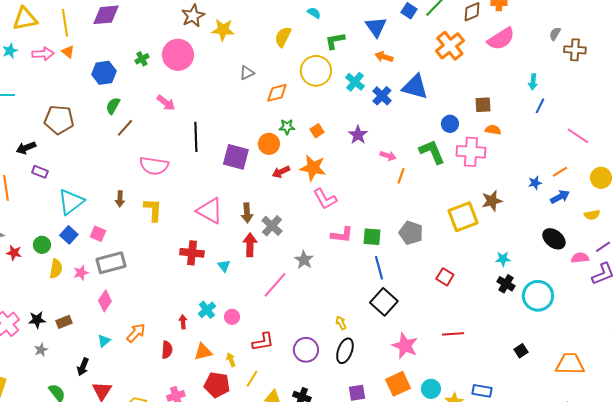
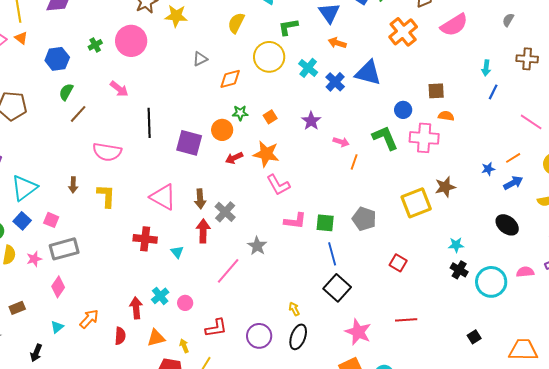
brown cross: (575, 50) -> (527, 59), moved
pink semicircle: (580, 258) -> (525, 272), moved
red arrow: (183, 322) -> (136, 308), size x1.5

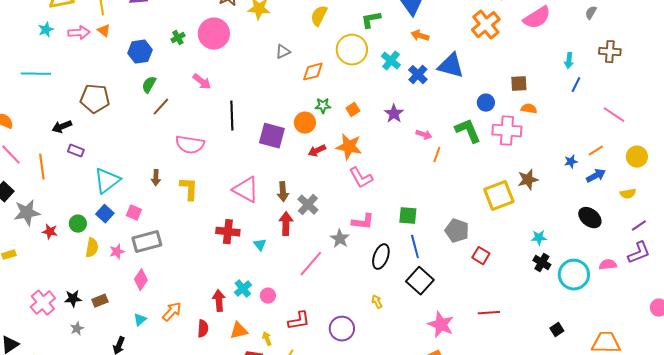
gray pentagon: (364, 219) -> (457, 231), moved
pink L-shape: (295, 221) -> (363, 222), moved
black ellipse: (298, 337) -> (381, 257), moved

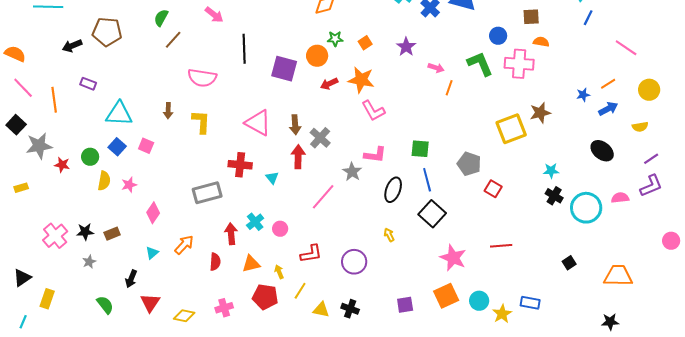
black arrow: (62, 127) -> (72, 46), moved
cyan triangle: (107, 181) -> (119, 114), turned 40
gray rectangle: (147, 242) -> (207, 193), moved

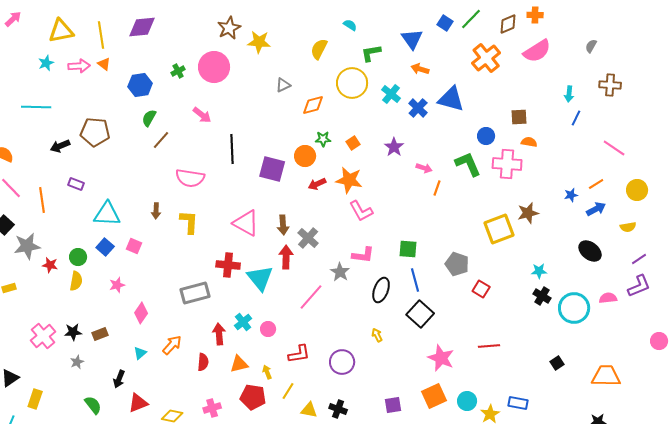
cyan triangle: (272, 178) -> (260, 278), size x2.0
yellow semicircle: (104, 181) -> (76, 281), moved
red triangle: (150, 303) -> (138, 403), turned 35

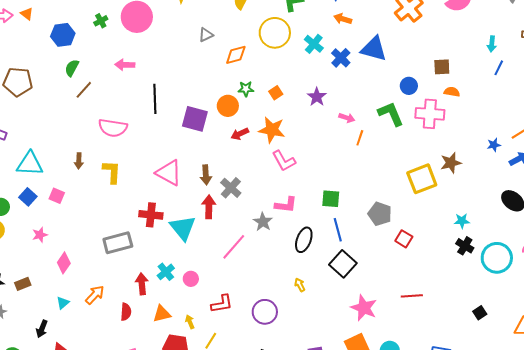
pink arrow: (202, 115) -> (125, 65), turned 144

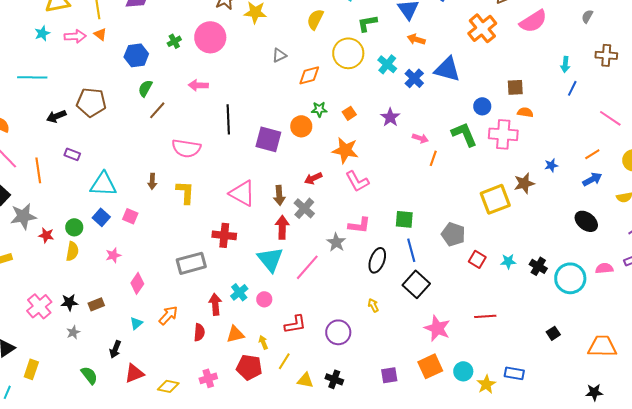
red arrow: (240, 134) -> (313, 178), moved
blue star: (494, 145) -> (551, 165), moved
cyan star: (462, 221) -> (508, 261), moved
cyan triangle: (183, 228) -> (270, 259), moved

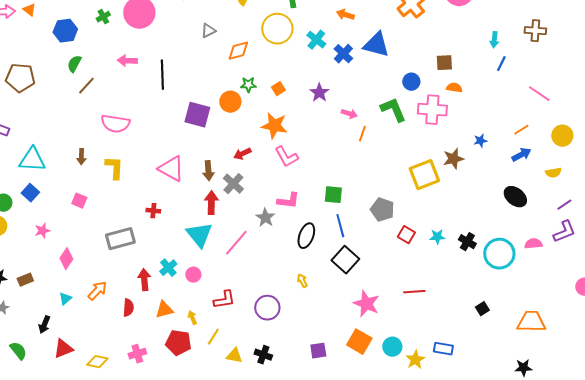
black line: (228, 119) -> (162, 75), moved
pink square: (130, 216) -> (79, 201), moved
red cross: (224, 235) -> (153, 211), size x0.6
orange square: (430, 366) -> (359, 342), turned -35

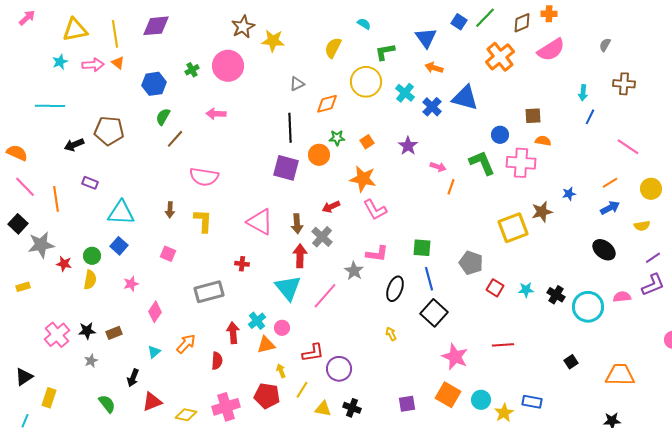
black line: (162, 75) -> (290, 128), moved
purple circle: (267, 308) -> (339, 369), moved
orange triangle: (164, 310) -> (266, 345), moved
pink cross: (137, 354) -> (226, 407), size x1.5

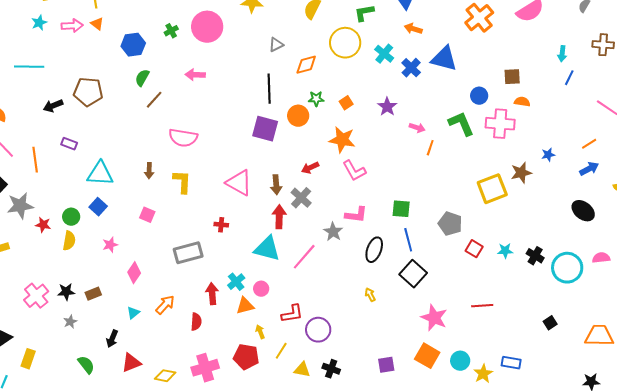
cyan triangle: (288, 288) -> (267, 249), turned -36

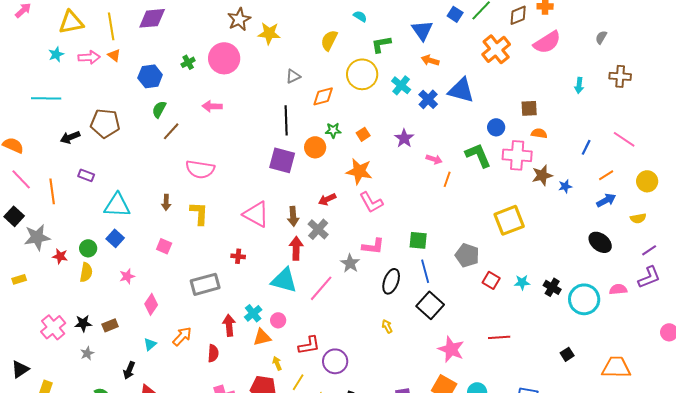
blue line: (569, 78) -> (586, 147), moved
brown star: (521, 173) -> (542, 175), moved

